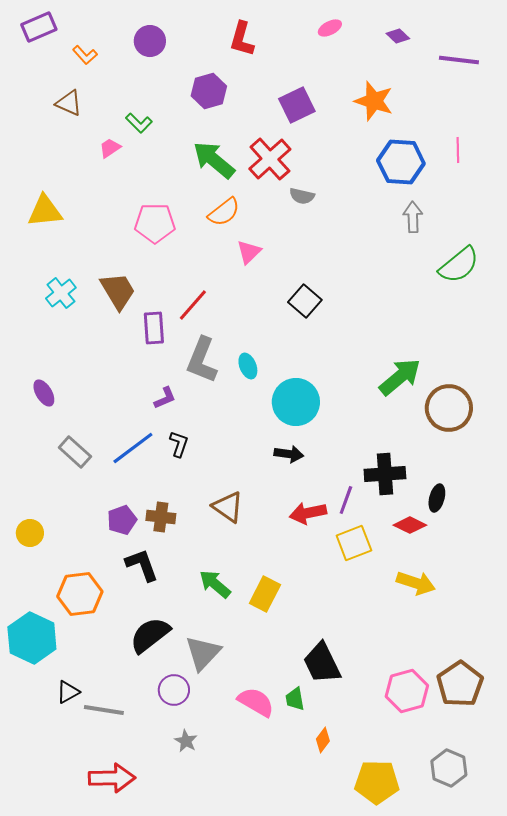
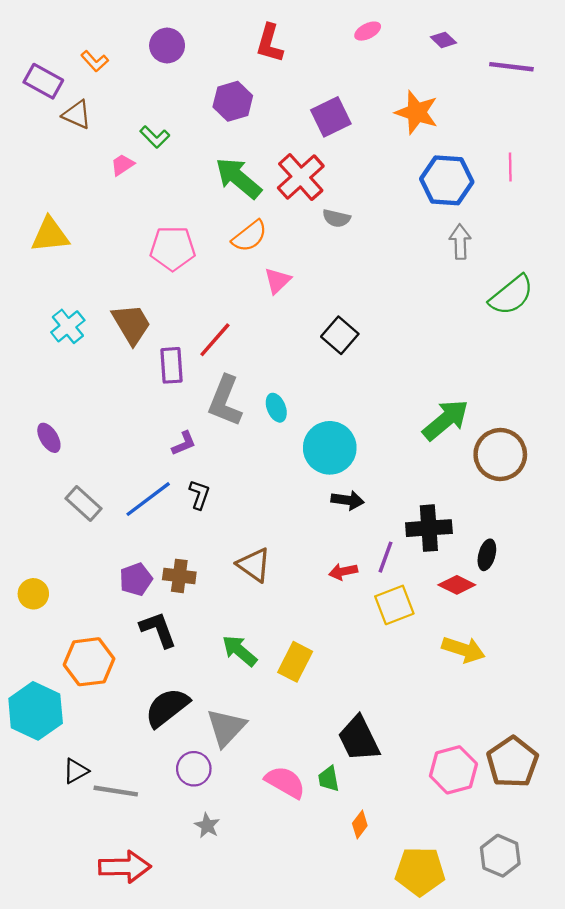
purple rectangle: (39, 27) -> (43, 81), moved, turned 52
black arrow: (289, 454) -> (348, 500), moved
red arrow: (308, 513) -> (343, 572), size x0.7

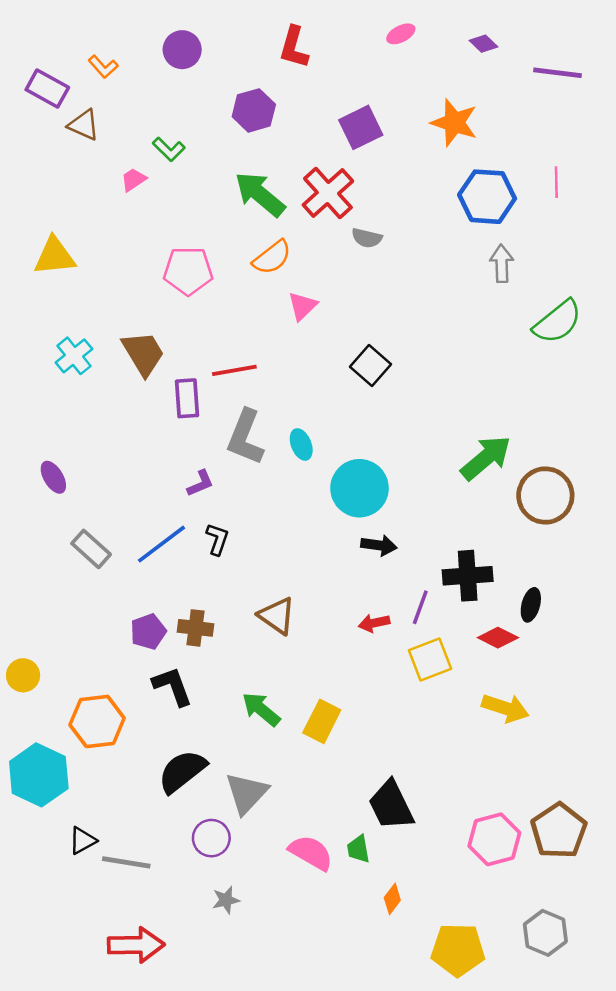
red line: (215, 340) -> (234, 370), turned 39
yellow circle: (33, 594) -> (23, 675), moved
gray star: (207, 826) -> (226, 900), turned 30

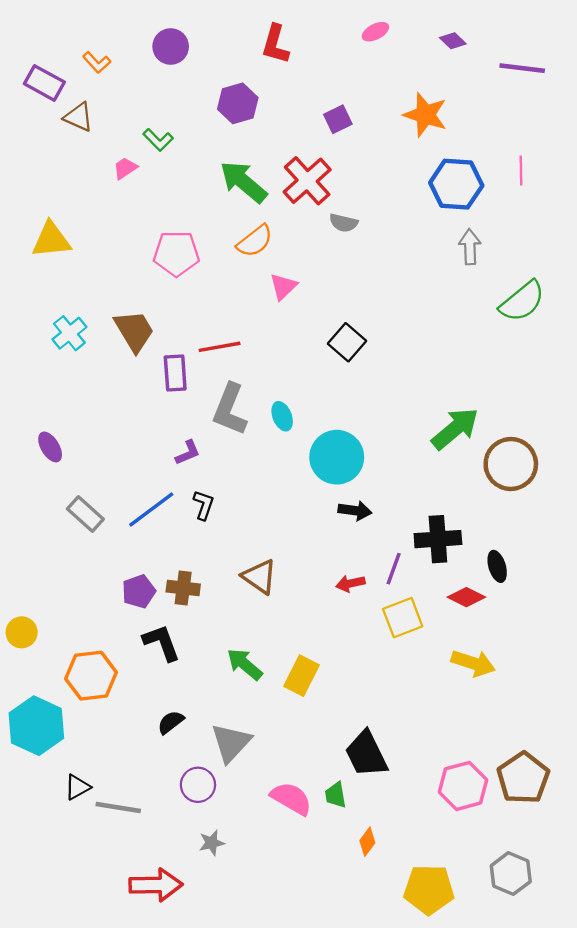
purple square: (361, 127) -> (338, 119), size x0.7
black ellipse: (531, 605) -> (497, 566), turned -32
black semicircle: (182, 771) -> (171, 722), size x0.6
red arrow: (136, 945) -> (156, 885), moved

